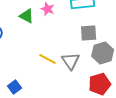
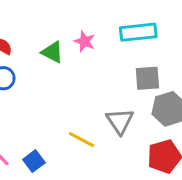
yellow line: (48, 59) -> (81, 140), moved

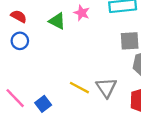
gray triangle: (120, 121) -> (106, 88), moved

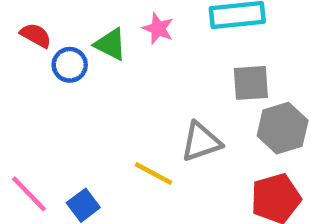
blue circle: (20, 41) -> (70, 65), moved
gray triangle: (106, 88) -> (201, 142), moved, turned 45

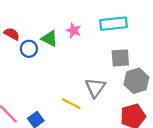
gray triangle: (201, 142) -> (95, 88), turned -35

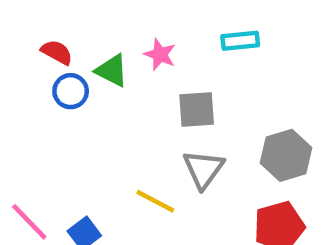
cyan rectangle: (114, 24) -> (240, 41), size x0.7
red semicircle: (12, 34) -> (57, 52), moved
gray square: (120, 58) -> (197, 110), moved

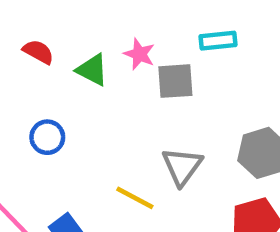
blue circle: (71, 91) -> (47, 137), moved
gray square: (197, 110) -> (175, 81), moved

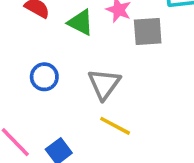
gray triangle: (182, 166) -> (104, 84), moved

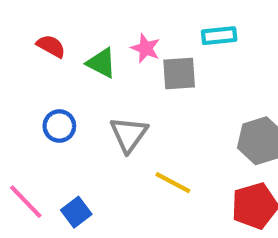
yellow line: (115, 126) -> (173, 183), moved

